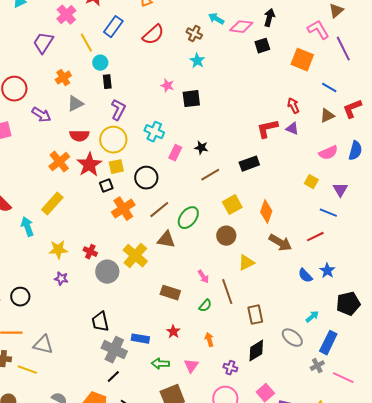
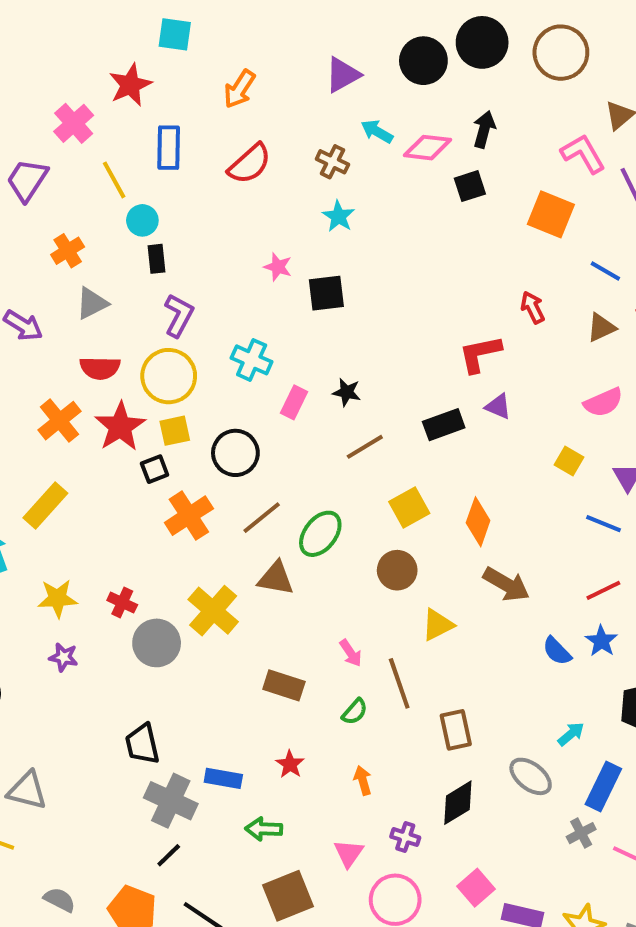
blue rectangle: (113, 27) -> (169, 148), turned -35
purple triangle: (292, 129) -> (498, 406), moved
red line: (315, 237) -> (603, 590), moved
pink triangle: (191, 366) -> (349, 853), moved

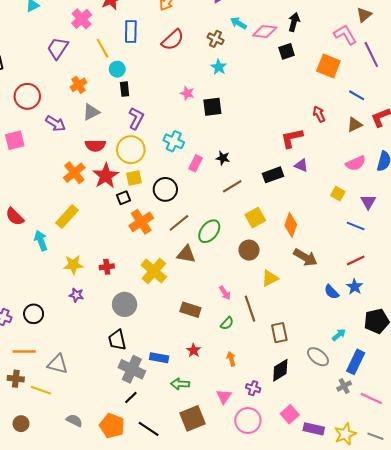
red cross: (122, 603) -> (107, 267), turned -32
gray circle: (157, 643) -> (125, 304), moved

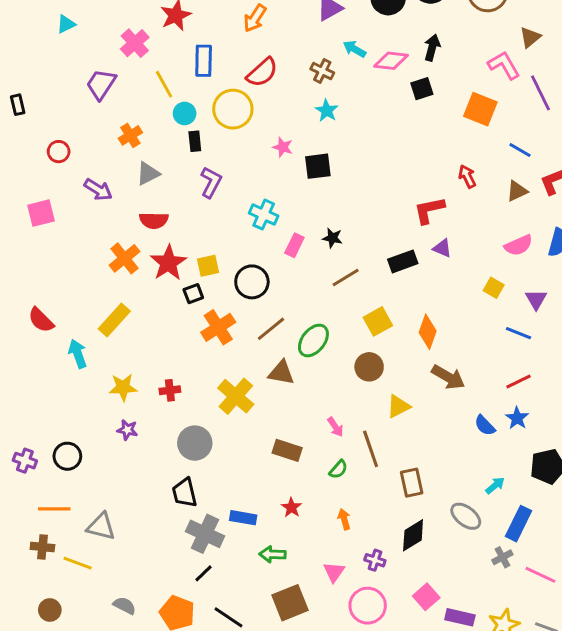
red circle: (27, 96) -> (59, 152), size x0.6
yellow circle: (131, 150) -> (233, 109), moved

